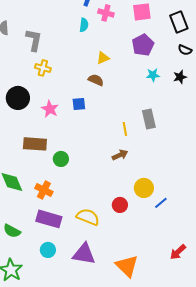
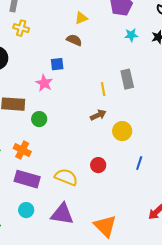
pink star: (50, 109) -> (44, 83), moved
yellow circle: (144, 188) -> (122, 131), moved
blue line: (161, 203) -> (139, 163), turned -32

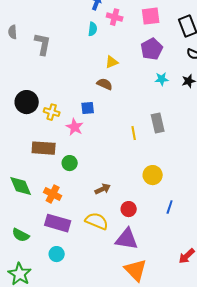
yellow cross: (21, 28) -> (52, 112), moved
brown arrow: (98, 115) -> (103, 189), moved
purple triangle: (62, 214) -> (127, 239), moved

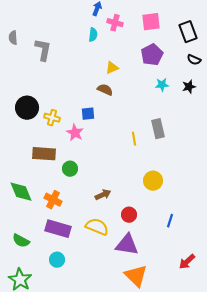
blue line: (170, 207) -> (170, 221), moved

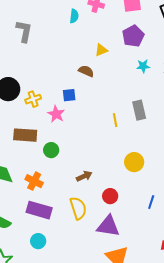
yellow triangle: (112, 68) -> (101, 50), moved
yellow cross: (52, 118) -> (33, 99), turned -35
yellow semicircle: (97, 227) -> (78, 208), turned 50

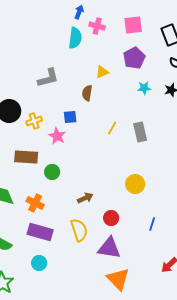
cyan semicircle: (74, 16) -> (75, 38), size x1.5
gray L-shape: (24, 31) -> (48, 78), moved, turned 65
brown semicircle: (86, 71) -> (87, 93), turned -105
yellow line: (115, 120) -> (112, 128), moved, turned 40

